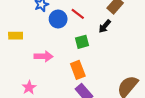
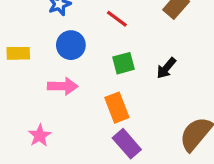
blue circle: (58, 19) -> (71, 45), moved
black arrow: (105, 26) -> (166, 68), moved

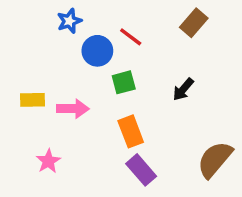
blue circle: (71, 45) -> (97, 51), moved
yellow rectangle: (18, 53) -> (33, 100), moved
green square: (123, 63) -> (124, 82), moved

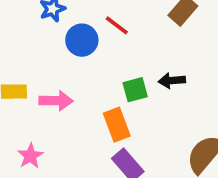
green square: (124, 82) -> (135, 90), moved
black arrow: (183, 89) -> (172, 81), turned 45

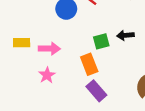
pink star: (30, 156) -> (47, 75), moved

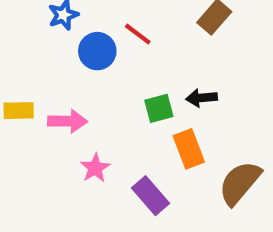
orange rectangle: (89, 64) -> (189, 149), moved
pink star: (47, 75) -> (95, 168), moved

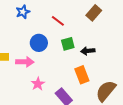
blue circle: (97, 51) -> (39, 43), moved
green square: (159, 108) -> (68, 44), moved

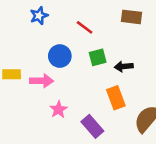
brown rectangle: (94, 13) -> (132, 17), turned 56

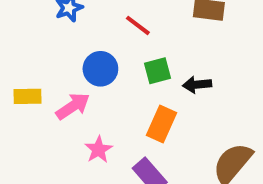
pink arrow: (42, 81) -> (73, 106), turned -35
orange rectangle: (116, 98) -> (162, 124), moved, turned 45

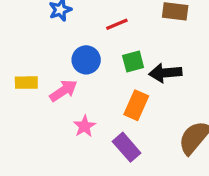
red line: (138, 25) -> (117, 24), turned -60
black arrow: (197, 85) -> (165, 73), size x1.4

